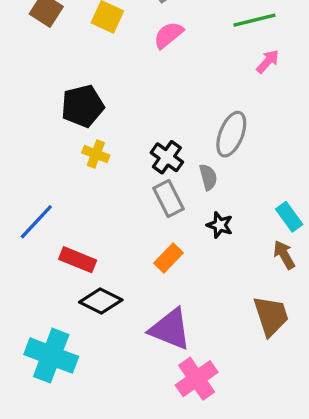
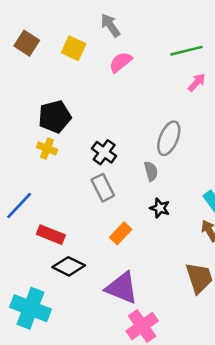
yellow cross: (96, 154) -> (47, 148), moved
black cross: (167, 157) -> (104, 152), moved
gray rectangle: (169, 199) -> (103, 188), moved

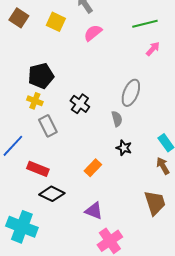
gray rectangle: (103, 188) -> (48, 126), moved
purple triangle: (122, 288) -> (94, 211), size x0.7

